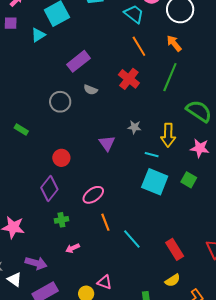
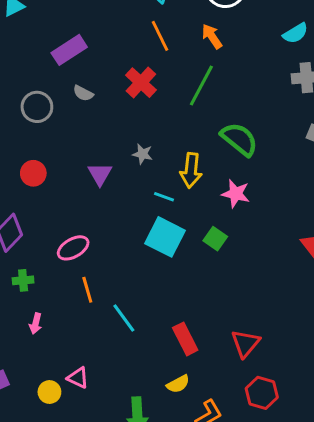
red circle: (61, 158) -> (33, 173), moved
pink arrow: (73, 248) -> (36, 323), turned -56

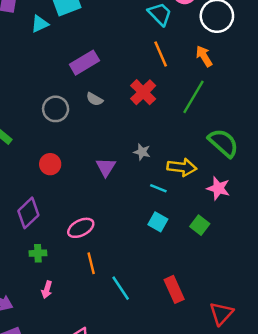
yellow arrow: (191, 170) -> (182, 167), turned -92
cyan square: (165, 237) -> (158, 222), size x0.6
red rectangle: (185, 339) -> (174, 289), moved

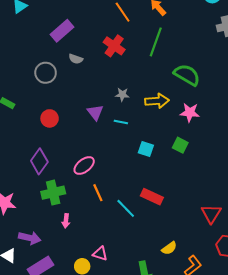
cyan line: (158, 188) -> (121, 122), moved
green cross: (38, 253) -> (53, 193), size x1.6
red rectangle: (174, 289) -> (152, 197), moved, turned -30

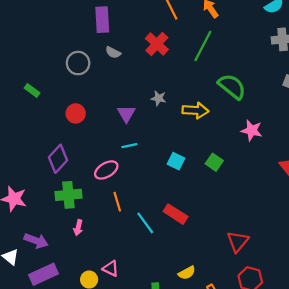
purple rectangle: (62, 31) -> (102, 20), turned -60
pink star: (190, 112) -> (252, 130), moved
cyan line: (121, 122) -> (129, 146), moved, turned -32

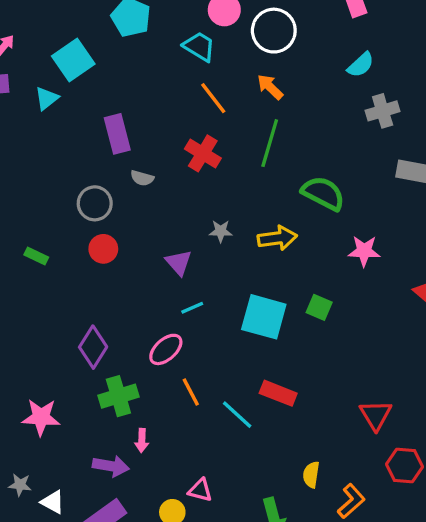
red circle: (76, 113) -> (103, 249), moved
cyan square: (176, 161) -> (264, 317), size x1.8
purple arrow: (36, 241) -> (111, 466), moved
yellow semicircle: (187, 273) -> (311, 475), turned 138

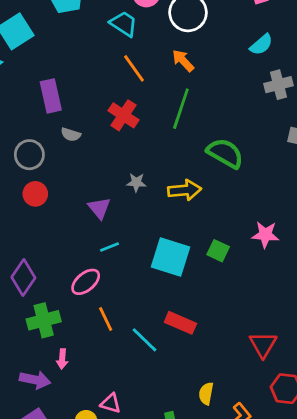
pink star: (364, 251) -> (265, 235), moved

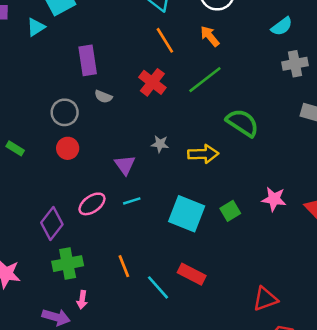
green line: (181, 109) -> (205, 80), turned 30
green square: (218, 251) -> (230, 211), turned 30
pink ellipse: (86, 282) -> (92, 204), moved
red triangle: (263, 345) -> (265, 299), turned 36

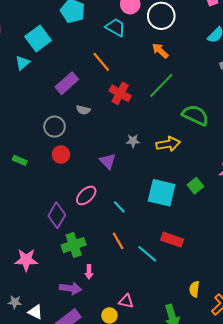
orange line: (165, 40) -> (101, 62), moved
purple rectangle: (88, 60) -> (67, 83), turned 65
cyan line: (132, 201) -> (119, 207), moved, turned 72

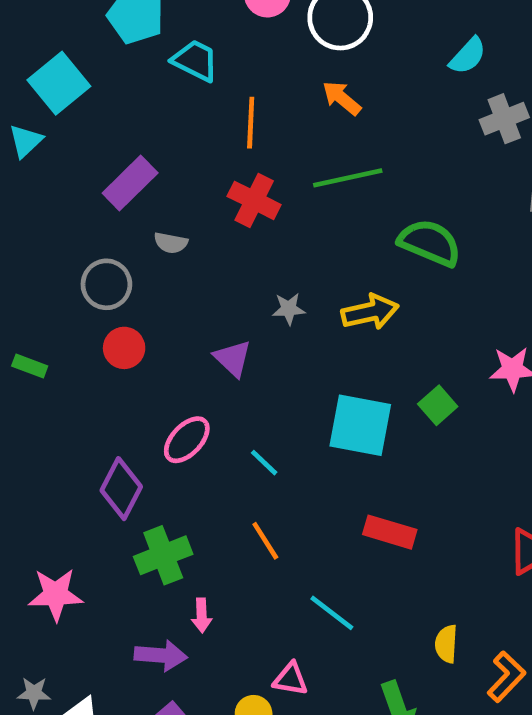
cyan trapezoid: (116, 27) -> (195, 61), moved
orange line: (101, 62) -> (251, 123), moved, turned 45
green line: (161, 85) -> (348, 178), turned 36
cyan line: (147, 254) -> (332, 613), moved

